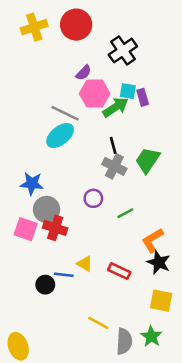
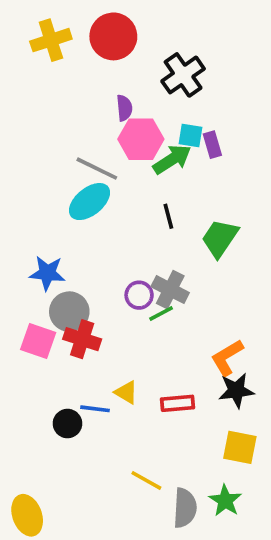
purple semicircle: (84, 73) -> (124, 108), turned -49
gray cross: (114, 166) -> (170, 290), moved
green line: (125, 213) -> (161, 313), moved
black star: (159, 262) -> (236, 390), turned -30
red rectangle: (119, 271) -> (178, 403), turned -30

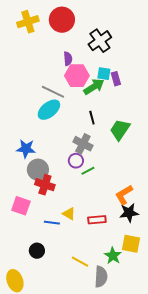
gray cross: (170, 290) -> (83, 144), moved
pink square: (38, 341) -> (21, 206), moved
black circle: (67, 424) -> (37, 251), moved
green star: (225, 501) -> (113, 256), moved

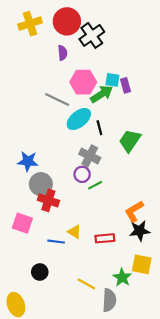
black cross: (100, 41) -> (92, 35), moved
purple semicircle: (68, 59) -> (63, 53), moved
cyan ellipse: (49, 110) -> (79, 119), moved

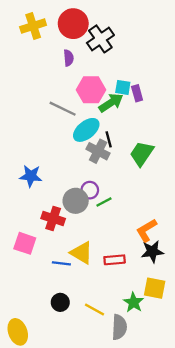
gray cross: (90, 156) -> (98, 151), moved
gray circle: (41, 184) -> (76, 201), moved
yellow triangle: (74, 232) -> (82, 253), size x1.5
black circle: (40, 272) -> (60, 302), moved

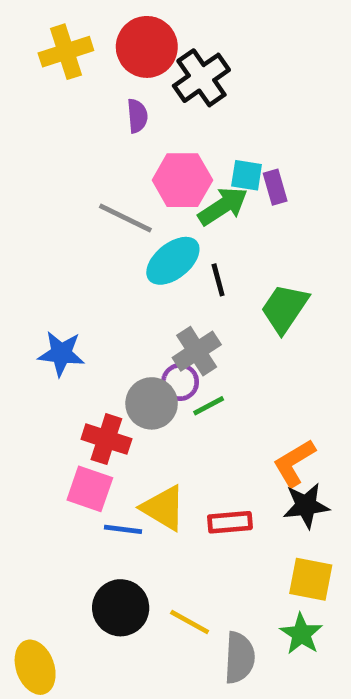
gray cross: (98, 151) -> (197, 351), moved, turned 30
pink square: (25, 243) -> (90, 489), moved
black circle: (60, 302) -> (121, 608), size x1.5
green star: (133, 302) -> (301, 634), moved

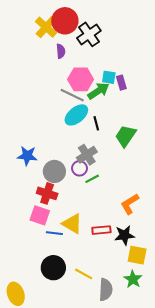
yellow cross: (66, 52) -> (46, 27), moved, turned -30
gray line: (125, 218) -> (72, 95), moved
gray circle: (152, 403) -> (54, 171), moved
black star: (306, 506) -> (124, 235), moved

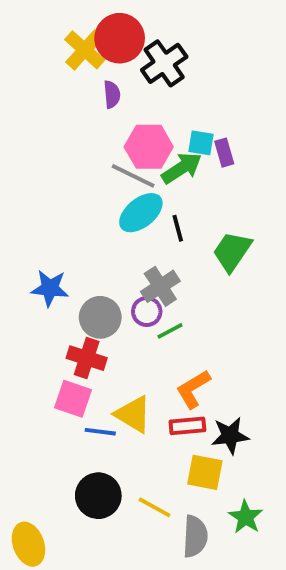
orange L-shape: (130, 204) -> (193, 389), moved
yellow square: (137, 255) -> (205, 472), moved

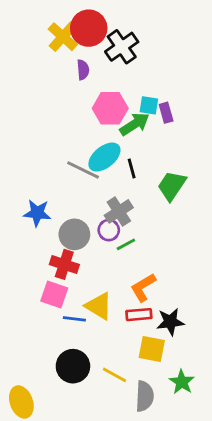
gray line: (133, 176) -> (83, 170), moved

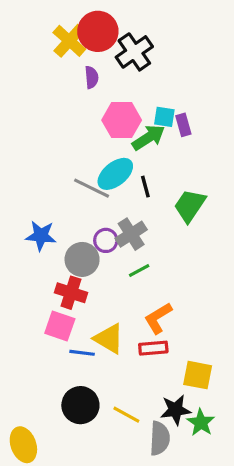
purple circle: (109, 230) -> (106, 240), moved
black star: (170, 322) -> (175, 410), moved
yellow square: (152, 349) -> (198, 375), moved

